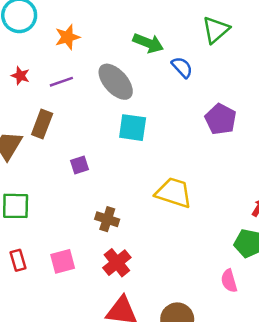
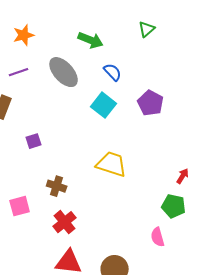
green triangle: (216, 30) -> (147, 29), size x0.7
blue semicircle: (182, 67) -> (113, 72), moved
cyan square: (133, 128) -> (104, 105), moved, turned 30
pink square: (63, 261) -> (20, 206), moved

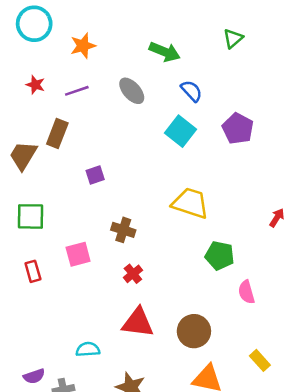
gray ellipse: (64, 72) -> (132, 91), size x0.7
green pentagon: (174, 206) -> (220, 256), moved
red cross: (65, 222) -> (133, 274), size x0.7

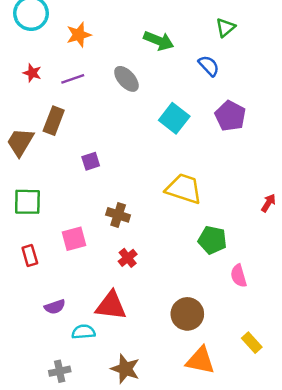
blue semicircle: (192, 91) -> (209, 66), moved
red triangle: (138, 323) -> (111, 306), moved
purple semicircle: (34, 376) -> (55, 307), moved

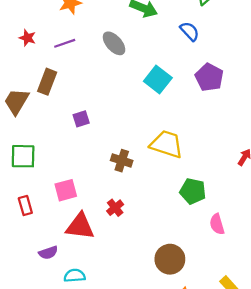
brown cross: (118, 215) -> (122, 161), moved
red triangle: (111, 306) -> (80, 226), moved

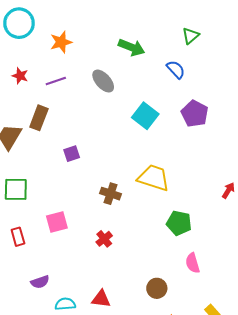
pink semicircle: (217, 224) -> (193, 263), moved
red triangle: (80, 226) -> (101, 299), moved, size x0.7
brown circle: (170, 259) -> (157, 288), size x0.7

